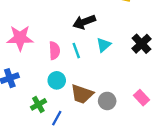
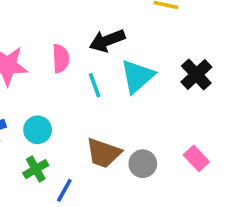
cyan triangle: (104, 45) -> (137, 76), size x1.5
pink semicircle: (54, 51) -> (61, 58), moved
cyan circle: (57, 80) -> (38, 130), moved

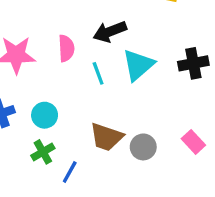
black cross: (196, 74) -> (193, 63), turned 32

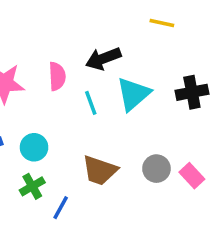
gray circle: (143, 147) -> (156, 169), moved

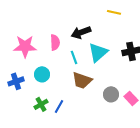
cyan circle: (34, 147) -> (42, 74), moved
brown trapezoid: (100, 170) -> (82, 80), moved
blue line: (61, 208) -> (59, 106), moved

